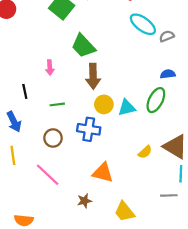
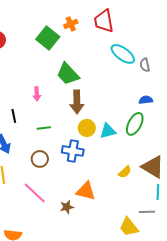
gray semicircle: (167, 36) -> (145, 65), turned -80
brown star: (84, 201) -> (67, 207), moved
yellow trapezoid: (124, 212) -> (129, 227), moved

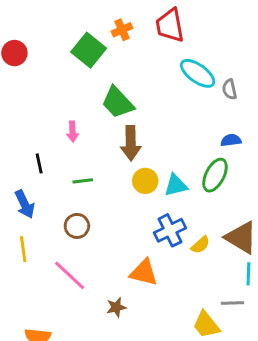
blue cross: (73, 151) -> (170, 230), moved, turned -35
brown star: (67, 207) -> (116, 307), moved

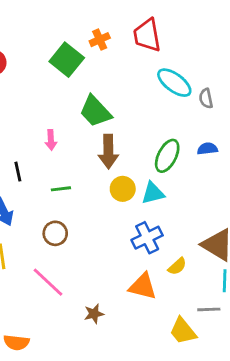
green ellipse: (215, 175) -> (167, 156), moved
yellow semicircle: (200, 245) -> (177, 266), moved
orange triangle: (144, 272) -> (143, 286), moved

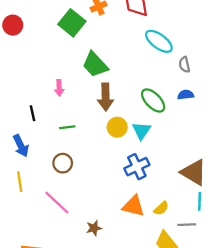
gray semicircle: (206, 98) -> (184, 65), moved
green ellipse: (167, 156) -> (153, 100), turned -72
cyan triangle: (153, 193) -> (142, 131), turned -42
yellow semicircle: (177, 266) -> (161, 208), moved

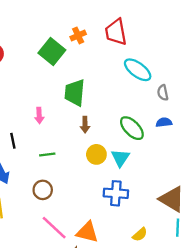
green trapezoid: (95, 65) -> (75, 93), turned 48
brown arrow: (106, 97) -> (85, 125), size x0.6
blue cross: (137, 167) -> (116, 193), turned 30
pink line: (57, 203) -> (54, 228), moved
orange triangle: (133, 206) -> (87, 232), moved

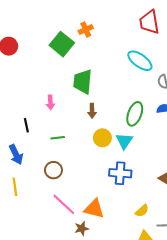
red trapezoid: (116, 32) -> (149, 22), moved
green ellipse: (132, 128) -> (135, 114), turned 65

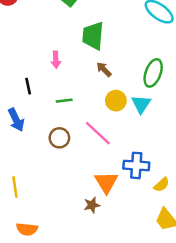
brown arrow: (92, 111) -> (104, 69), turned 136
blue cross: (120, 173) -> (136, 165), moved
yellow line: (15, 187) -> (15, 187), moved
pink line: (64, 204) -> (98, 133), moved
orange triangle: (94, 209) -> (106, 182), turned 45

